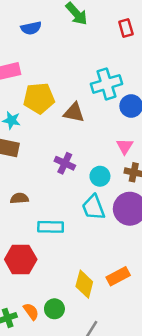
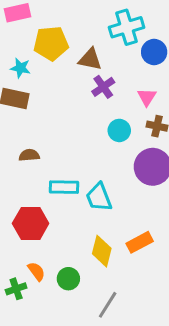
purple cross: (65, 163) -> (103, 87), moved, turned 30
cyan trapezoid: (93, 207) -> (99, 197), moved
orange semicircle: (31, 311) -> (36, 271), moved

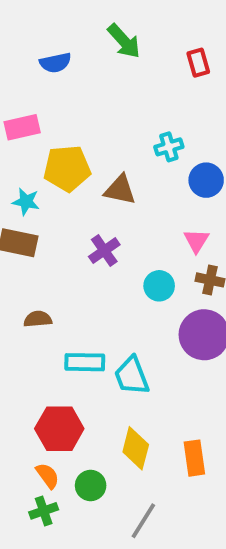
cyan cross: (127, 27) -> (169, 147), size x0.6
purple cross: (103, 87) -> (104, 251), moved
red hexagon: (31, 223) -> (59, 429), moved
orange rectangle: (140, 242) -> (194, 458), moved, turned -70
green cross: (16, 289) -> (44, 511), moved

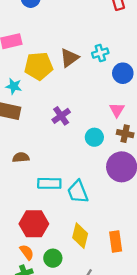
brown triangle: (120, 190) -> (69, 58), moved, turned -48

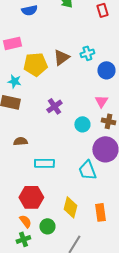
cyan trapezoid: (78, 192) -> (87, 170), moved

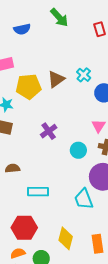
cyan cross: (87, 53) -> (84, 75), turned -32
orange semicircle: (25, 221) -> (18, 253), turned -72

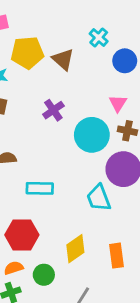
brown triangle: (56, 79) -> (63, 59), moved, turned -42
cyan circle: (78, 150) -> (92, 135), size x1.6
yellow diamond: (66, 238) -> (75, 249), turned 40

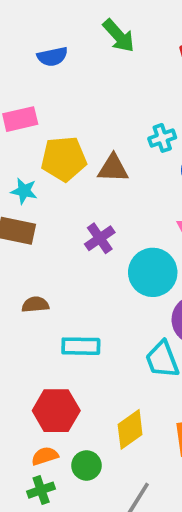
cyan cross: (99, 37) -> (162, 138), turned 30
brown triangle: (63, 59) -> (113, 168), turned -40

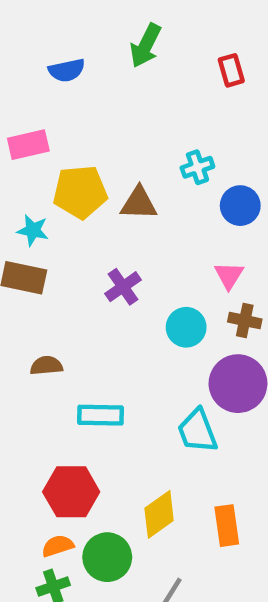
green arrow: (119, 36) -> (146, 46), turned 69
cyan circle: (153, 272) -> (186, 327), size x0.7
green circle: (86, 465) -> (107, 557), size x1.4

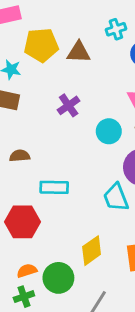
red hexagon: (71, 492) -> (23, 222), moved

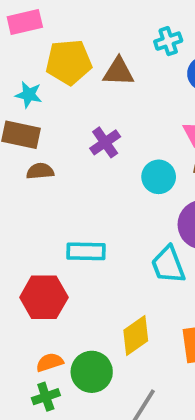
brown semicircle: (20, 156) -> (40, 171), moved

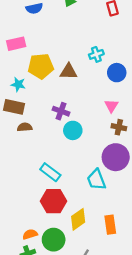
purple cross: (105, 142) -> (61, 111), turned -35
cyan circle: (159, 177) -> (73, 130), moved
cyan rectangle: (86, 251) -> (50, 172), turned 36
red hexagon: (44, 297) -> (54, 201), moved

